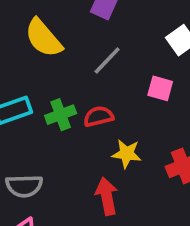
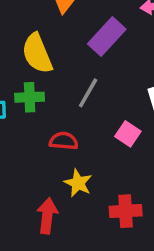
gray line: (107, 61) -> (88, 93), turned -32
green cross: (61, 115) -> (30, 97), moved

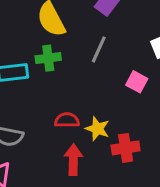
red semicircle: (64, 141) -> (67, 120), moved
red cross: (126, 211) -> (126, 148), moved

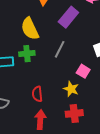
red semicircle: (67, 120) -> (37, 94), turned -98
yellow star: (97, 129) -> (71, 89), moved

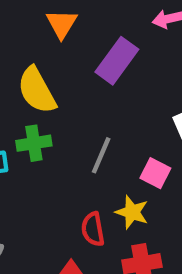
gray line: (60, 49) -> (101, 155), moved
red semicircle: (37, 94) -> (93, 229), moved

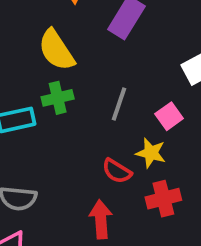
pink square: (155, 173) -> (169, 116), turned 32
red semicircle: (93, 229) -> (117, 171), turned -44

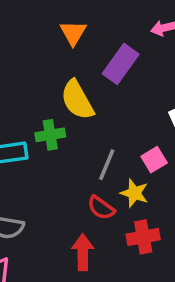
yellow semicircle: (56, 50) -> (77, 100), moved
gray line: (119, 104) -> (107, 165), moved

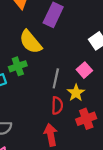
yellow star: (134, 193) -> (76, 93), turned 30
red semicircle: (101, 208) -> (57, 106), turned -114

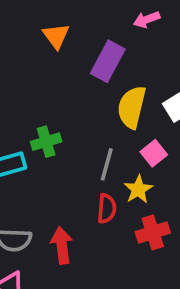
yellow semicircle: (31, 42) -> (132, 107), moved, turned 50
red arrow: (51, 135) -> (62, 245), moved

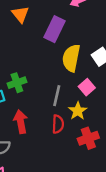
red arrow: (62, 245) -> (21, 122), moved

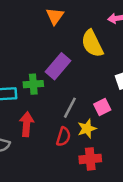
purple rectangle: (54, 29) -> (58, 66), moved
yellow semicircle: (71, 58) -> (92, 44), moved, turned -52

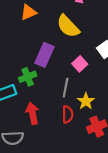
orange triangle: (55, 16) -> (28, 12), turned 48
pink square: (102, 107) -> (80, 64), moved

